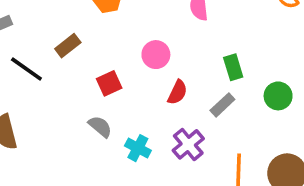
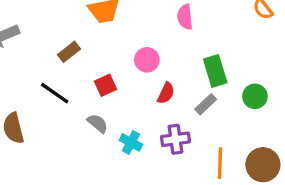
green rectangle: (233, 67) -> (215, 71), size x1.4
black line: (26, 69) -> (55, 93), moved
purple cross: (188, 144) -> (175, 139), turned 32

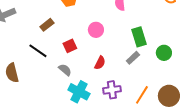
red semicircle: (166, 93) -> (100, 63), moved
purple cross: (175, 139) -> (112, 90), moved
cyan cross: (131, 142) -> (79, 92), moved, size x1.5
orange line: (220, 163) -> (142, 95), turned 30

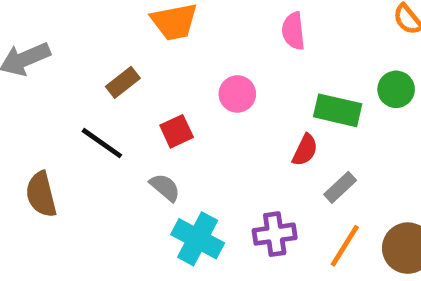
green rectangle: (139, 37) -> (338, 110), turned -60
green circle: (164, 53) -> (396, 89), moved
gray rectangle: (133, 58) -> (340, 187), moved
red semicircle: (100, 63) -> (305, 150), moved

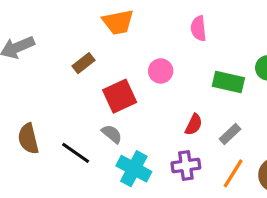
red square: (177, 131) -> (120, 96), size x1.5
black line: (102, 143) -> (76, 153), moved
red semicircle: (305, 150) -> (194, 125), moved

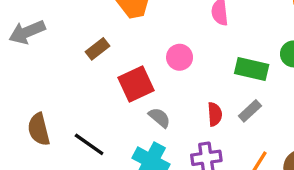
red semicircle: (194, 125) -> (215, 114), turned -30
gray semicircle: (112, 134) -> (159, 118), moved
gray rectangle: (230, 134) -> (250, 111), moved

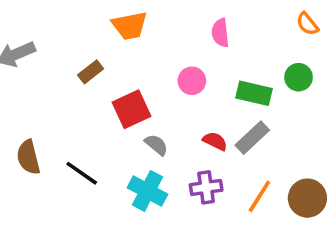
pink circle: (180, 57) -> (192, 81), moved
gray rectangle: (250, 111) -> (252, 138), size x1.4
red semicircle: (215, 114) -> (215, 141), turned -60

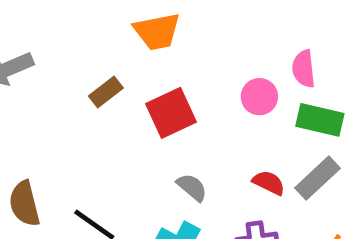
pink semicircle: (220, 33) -> (304, 69), moved
pink circle: (192, 81) -> (259, 97), moved
red square: (131, 109) -> (171, 113), moved

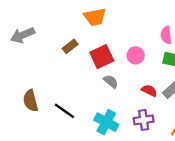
pink circle: (259, 97) -> (136, 55), moved
gray semicircle: (192, 187) -> (111, 81), moved

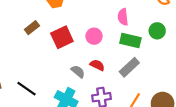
gray semicircle: (111, 81) -> (78, 72), moved
red semicircle: (149, 90) -> (97, 65), moved

